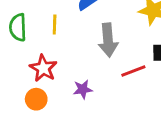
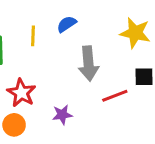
yellow line: (55, 25) -> (33, 36), moved

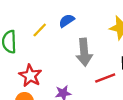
yellow line: (33, 36) -> (40, 30), turned 42

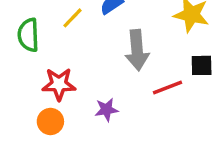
red star: (30, 76) -> (59, 84), turned -30

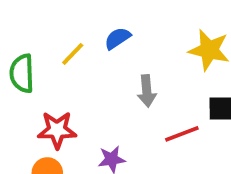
gray arrow: (137, 50) -> (147, 91), size x0.7

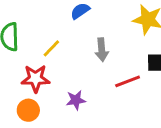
yellow line: (73, 54) -> (51, 48), moved

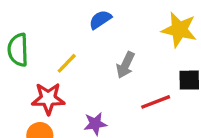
gray arrow: (102, 50) -> (125, 65), turned 30

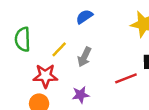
gray arrow: (125, 65) -> (84, 57), moved

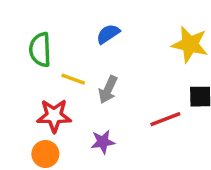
green semicircle: (23, 39) -> (40, 50), moved
yellow line: (59, 49) -> (73, 79), turned 66

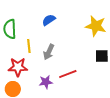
yellow line: (73, 79) -> (29, 46), turned 64
red line: (165, 119) -> (68, 74), moved

